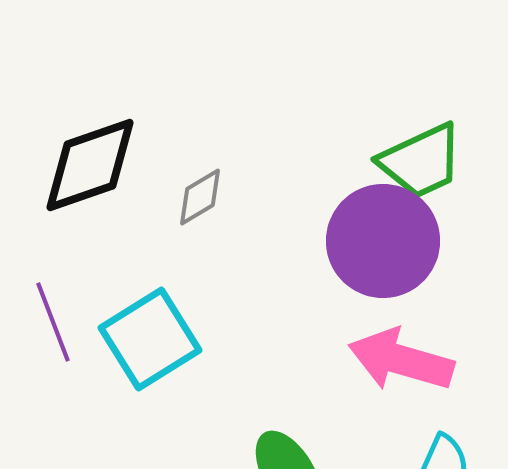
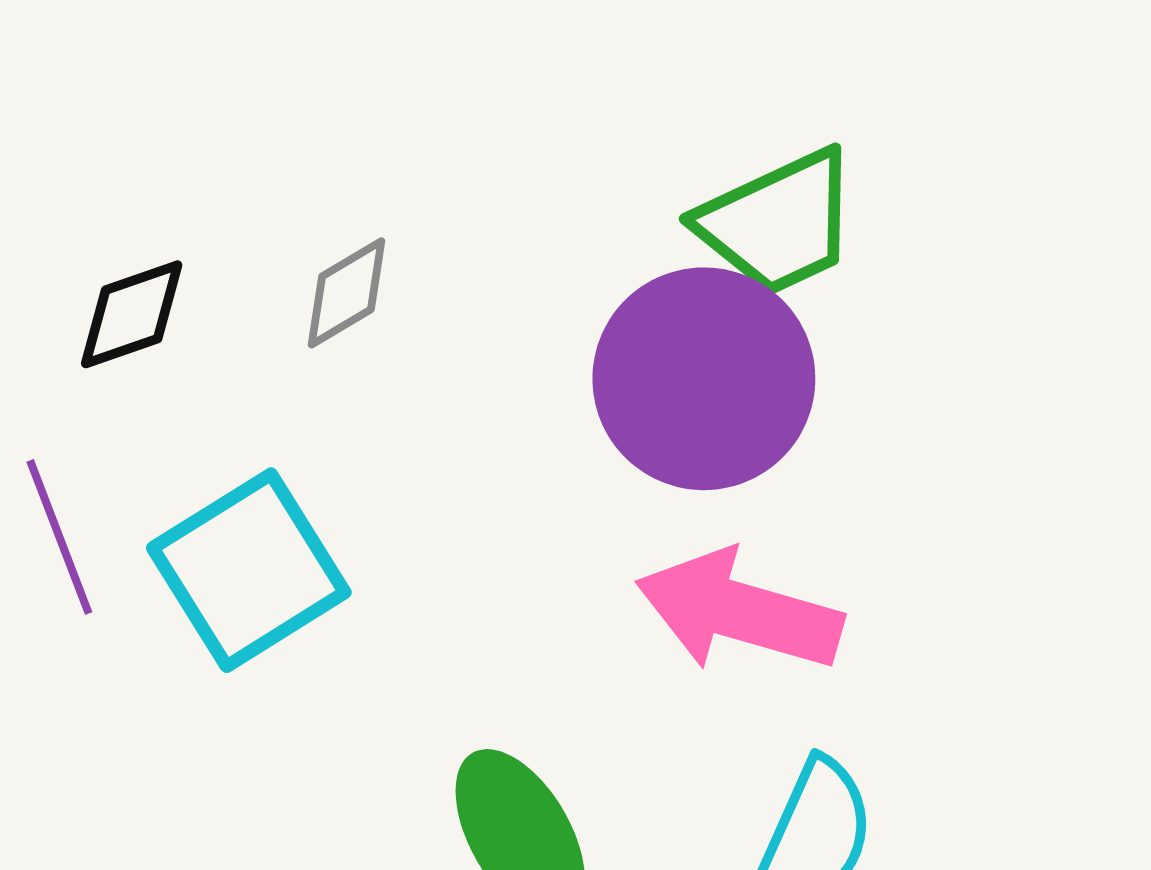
black diamond: (90, 165) -> (132, 314), moved, size x0.6

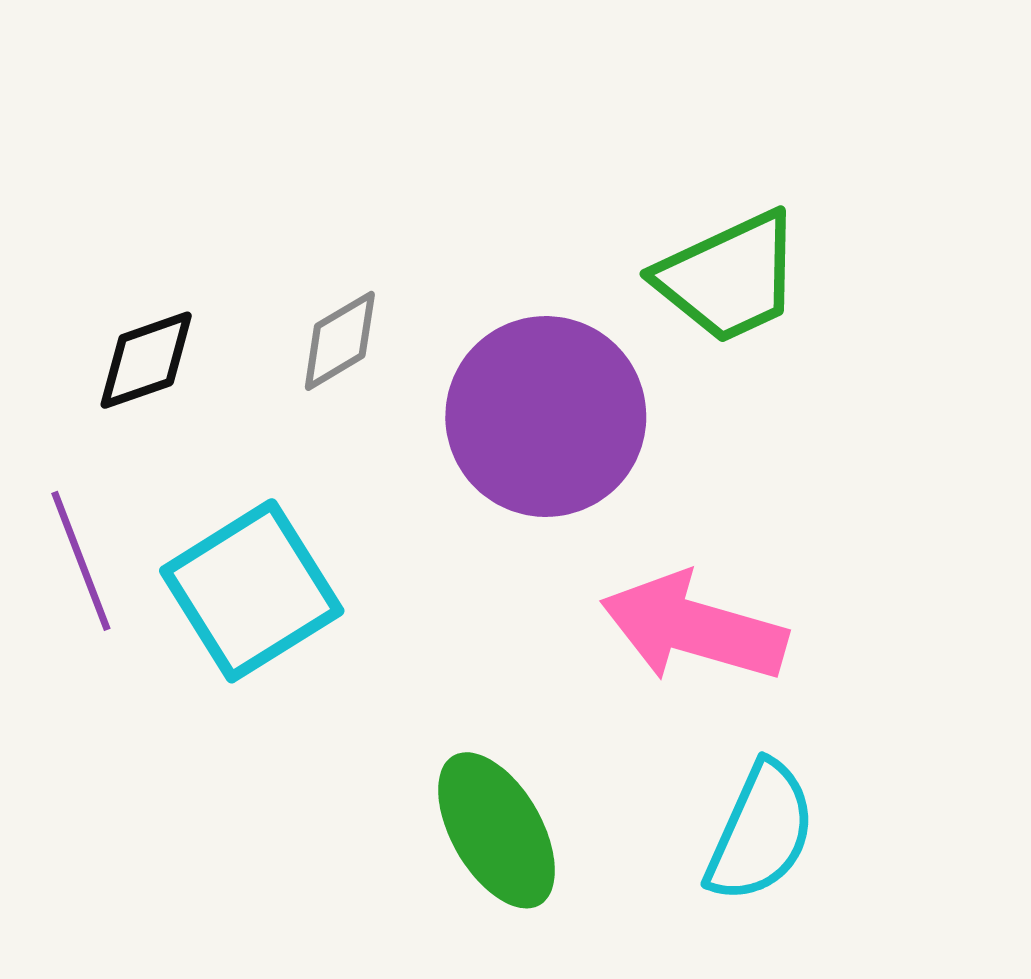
purple circle: (704, 379) -> (546, 417), moved

